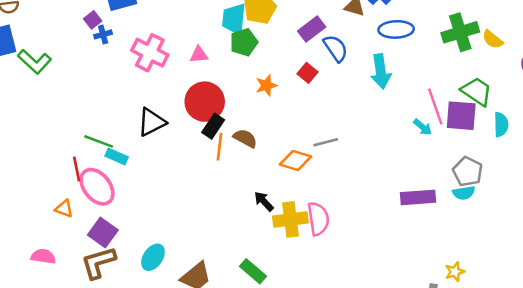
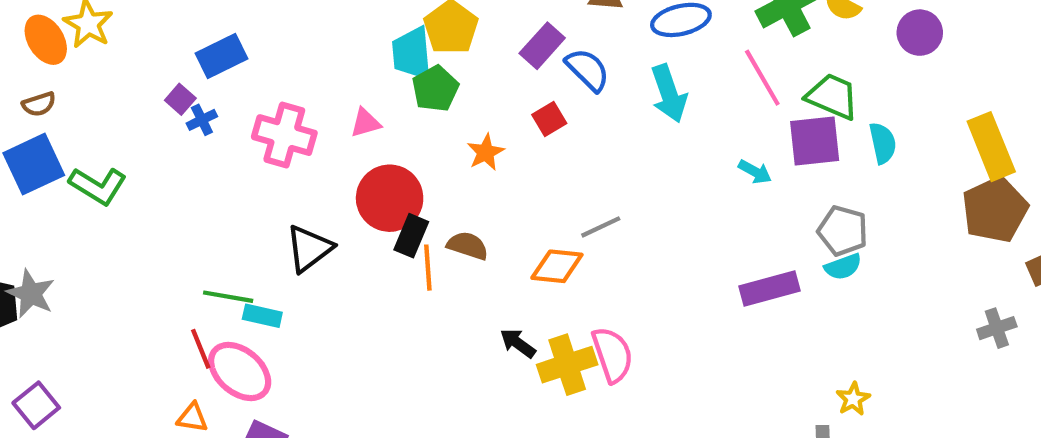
red square: (307, 73) -> (549, 119), turned 30
pink line: (435, 106) -> (762, 78), moved

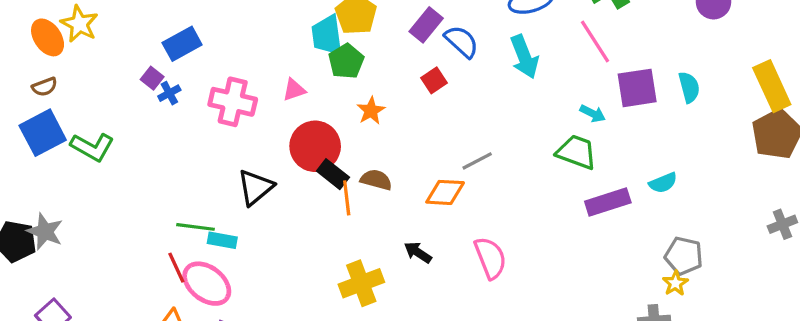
green trapezoid: (832, 96) -> (576, 152), moved
orange star: (486, 152) -> (371, 111), moved
gray pentagon: (843, 231) -> (684, 256), moved
black rectangle: (411, 236) -> (333, 174), turned -72
yellow cross: (567, 365) -> (361, 283), moved

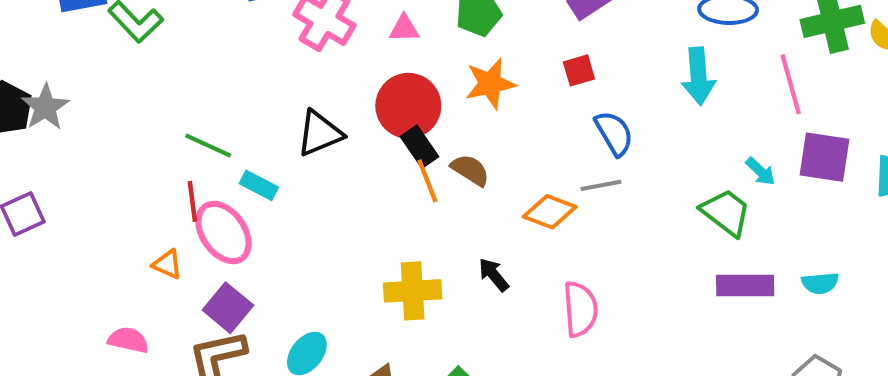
blue semicircle: (462, 42) -> (614, 133), moved
orange star: (371, 111) -> (490, 84), size x1.4
orange line: (347, 198) -> (427, 181), turned -32
green line: (195, 227) -> (208, 145), moved

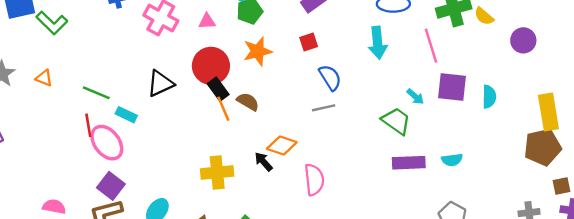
orange diamond: (550, 212) -> (282, 145), moved
orange triangle: (167, 264) -> (44, 78), moved

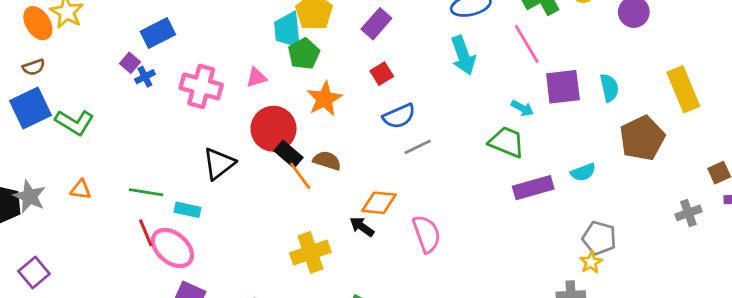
blue semicircle: (330, 77) -> (399, 116), moved, turned 112
brown pentagon: (543, 147) -> (642, 138), moved

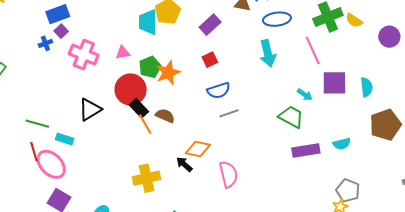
green pentagon: (304, 54) -> (150, 67), moved
purple square: (130, 63) -> (61, 31), moved

